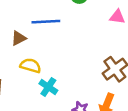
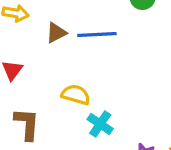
brown triangle: (19, 38) -> (56, 33), moved

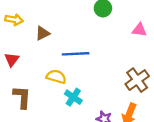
blue line: (97, 34) -> (76, 54), moved

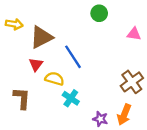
brown triangle: (43, 33) -> (41, 37), size x1.6
blue line: (76, 54) -> (73, 57), turned 60
red triangle: (12, 60) -> (36, 64), moved

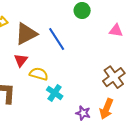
blue line: (73, 57) -> (57, 39), moved

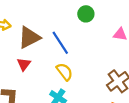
yellow semicircle: (39, 74) -> (64, 72), moved, turned 36

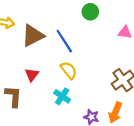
red triangle: (24, 64) -> (32, 75), moved

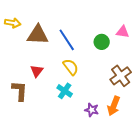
green circle: (90, 12) -> (102, 42), moved
brown triangle: (33, 36) -> (38, 35), turned 30

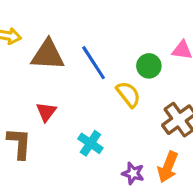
yellow semicircle: (71, 67) -> (128, 94), moved

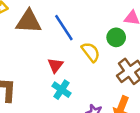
green circle: (149, 66) -> (116, 37), moved
red triangle: (46, 112) -> (55, 65), moved

